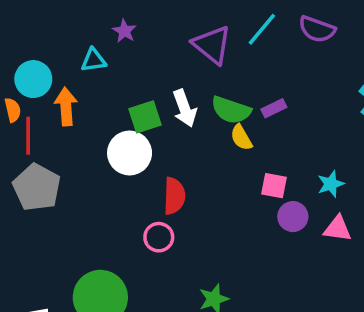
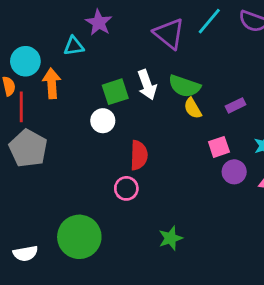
purple star: (124, 31) -> (99, 23), size x1.4
purple rectangle: (274, 108) -> (236, 105), moved
white circle: (130, 153) -> (103, 121), size x0.7
pink square: (274, 186) -> (219, 147), turned -30

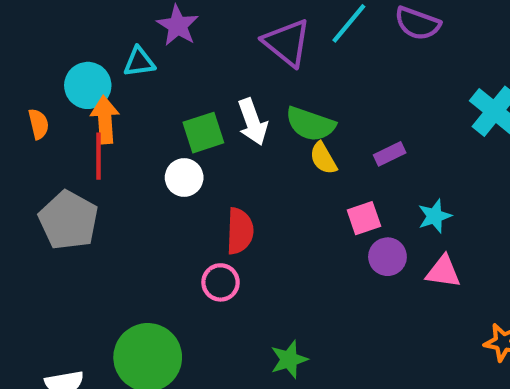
cyan circle: (25, 61) -> (88, 85), moved
red line: (21, 107) -> (98, 156), moved

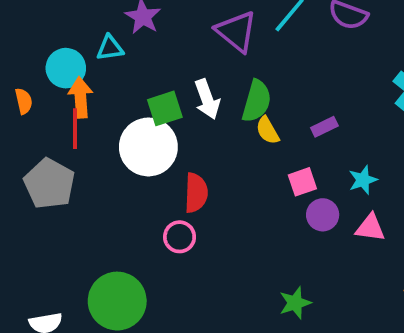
green semicircle: (310, 124) -> (257, 101), turned -93
white circle: (184, 178) -> (148, 147), size x1.8
green star: (289, 359) -> (295, 303), moved

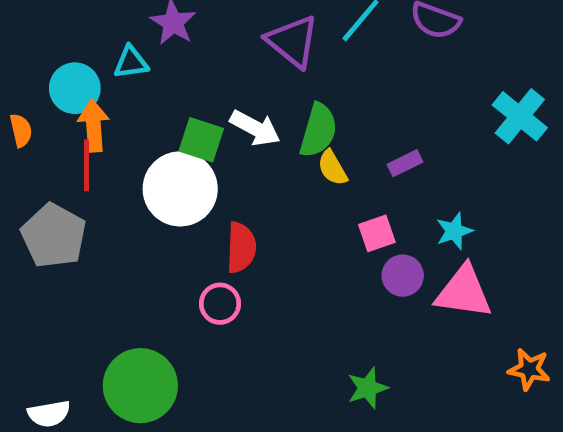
white arrow: (207, 99) -> (255, 128), turned -42
green square: (165, 108) -> (201, 140), turned 36
pink triangle: (370, 228) -> (464, 292), size x1.5

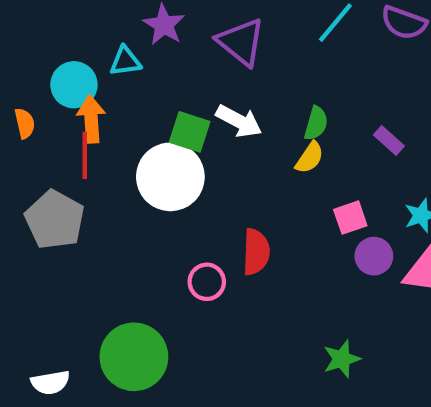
purple triangle: (293, 41) -> (241, 42), moved
green semicircle: (318, 130) -> (316, 123), moved, size x0.7
purple rectangle: (405, 163) -> (389, 140), moved, turned 68
yellow semicircle: (332, 168) -> (310, 158), turned -116
red semicircle: (241, 247) -> (256, 252), moved

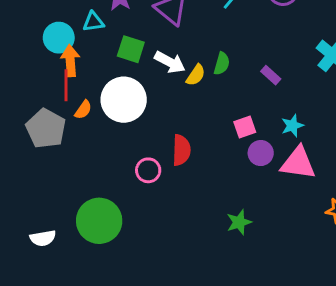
orange semicircle: (25, 123) -> (83, 110), moved, turned 48
green square: (190, 132) -> (131, 49), moved
yellow semicircle: (310, 158) -> (196, 75), moved

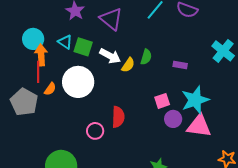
cyan triangle: (93, 22) -> (65, 42), moved, turned 42
purple rectangle: (271, 75) -> (180, 65), turned -32
cyan star: (292, 126) -> (195, 100), size x1.8

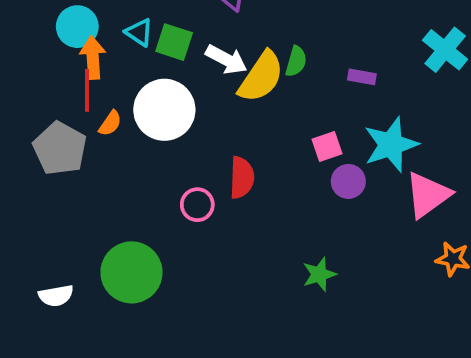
yellow semicircle: (128, 65) -> (261, 77), size x1.8
pink triangle: (199, 126) -> (428, 195), moved, turned -44

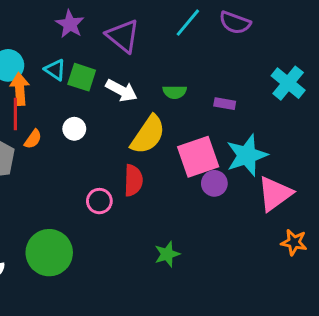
green semicircle: (296, 61) -> (175, 92), turned 75
yellow semicircle: (261, 77) -> (148, 135), moved
white circle: (164, 110) -> (74, 129), size x0.5
pink square: (327, 147) -> (198, 157), size x1.8
green star: (319, 274) -> (167, 254), moved

